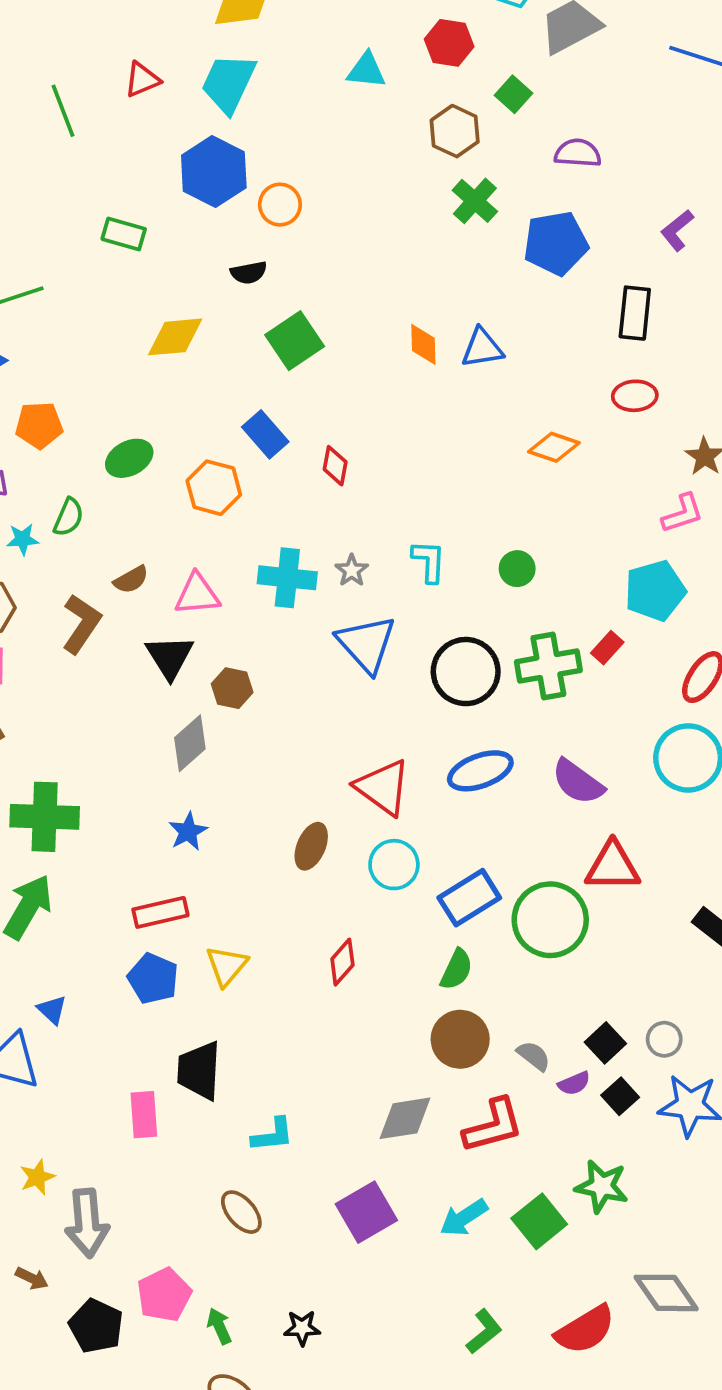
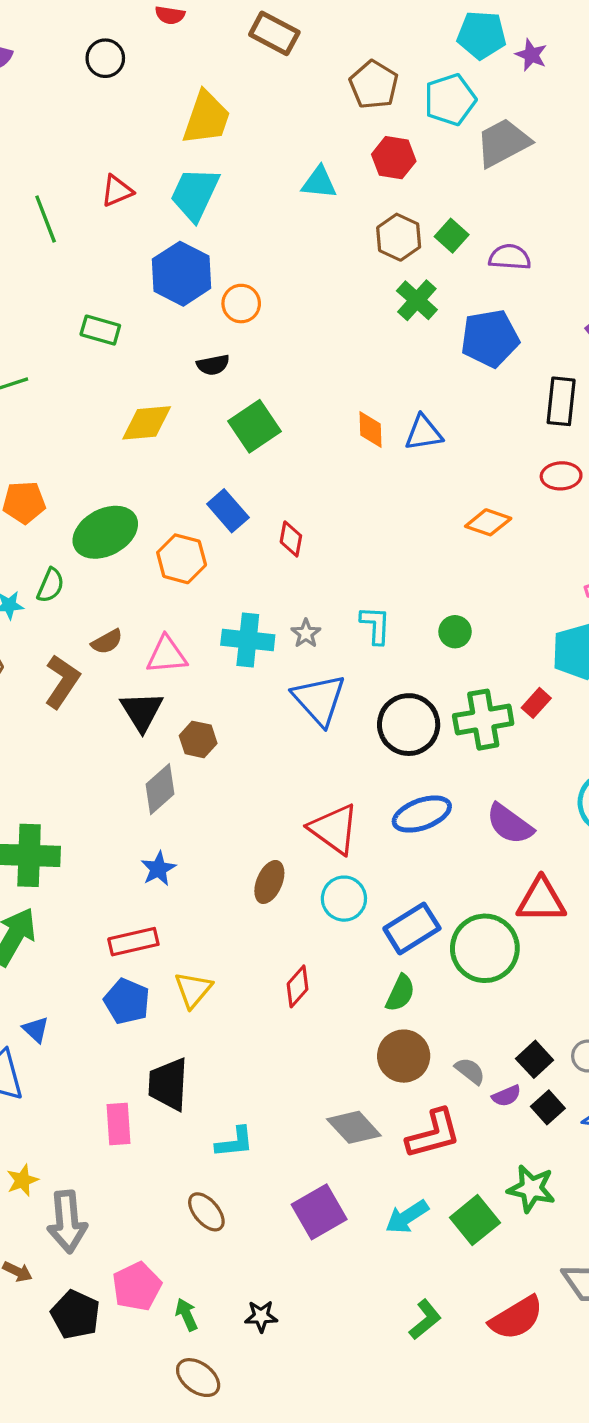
green square: (513, 94) -> (452, 236), moved
green ellipse: (129, 458) -> (105, 532), size x1.5
gray diamond: (405, 1118) -> (354, 1127), turned 56

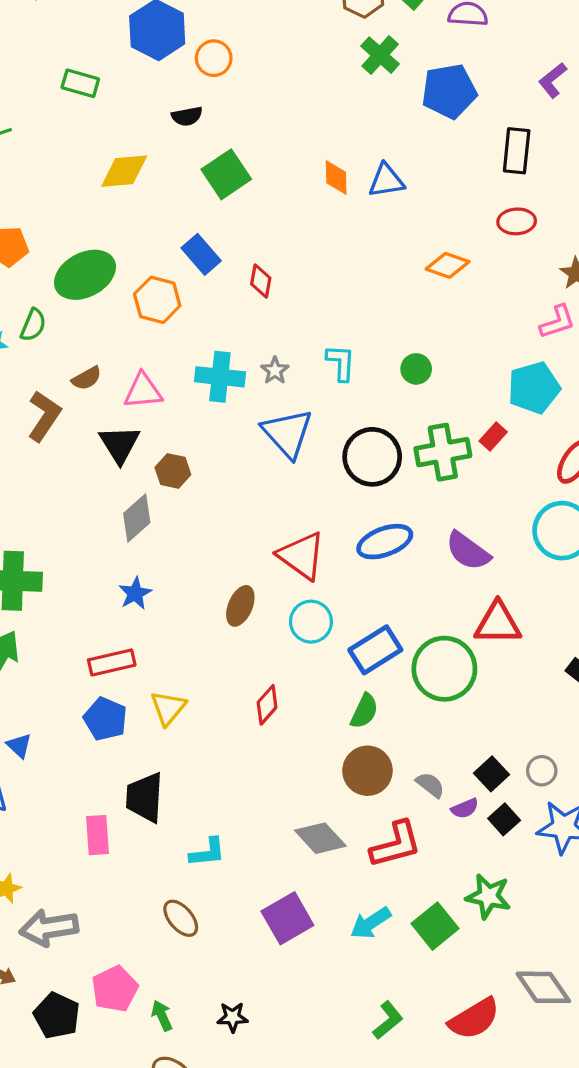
gray arrow: (67, 1222) -> (49, 928), turned 86

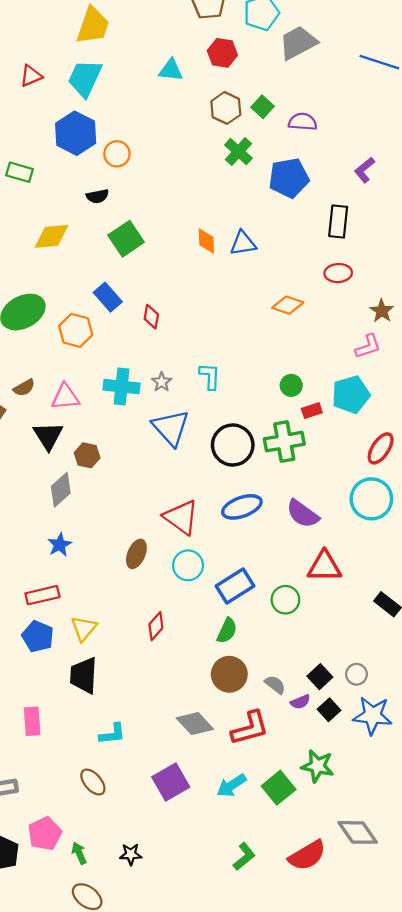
green circle: (416, 369) -> (291, 385), moved
red rectangle: (493, 436) -> (312, 411), moved, turned 30
green circle: (444, 669) -> (285, 600), size x0.6
black trapezoid: (145, 797) -> (84, 675), moved

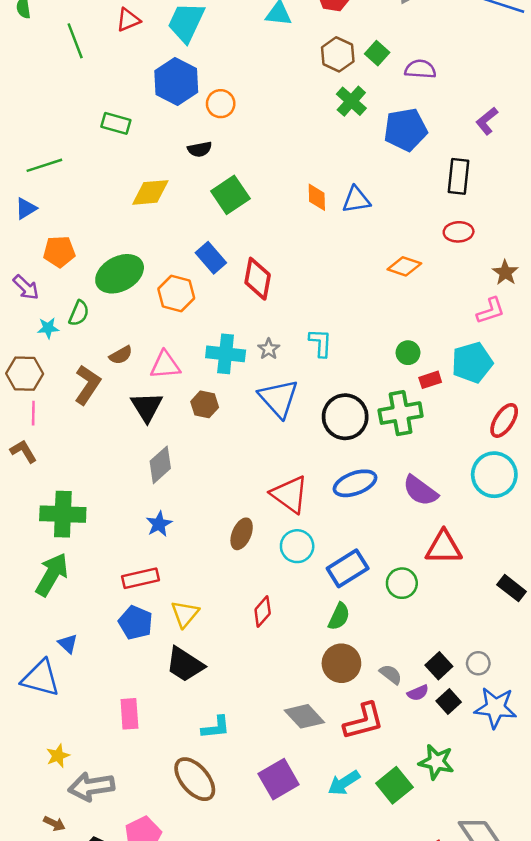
red diamond: (151, 317) -> (258, 279), size x1.6
brown hexagon: (87, 455) -> (205, 404), moved
black trapezoid: (84, 675) -> (185, 665), turned -60
brown ellipse: (93, 782) -> (195, 779), size x1.5

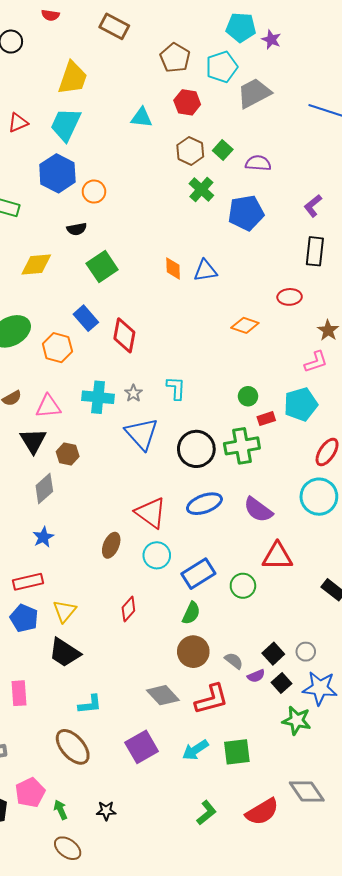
black rectangle: (459, 176) -> (315, 251), moved
brown hexagon: (205, 404) -> (68, 454), moved
green star: (436, 762) -> (297, 721), moved
green square: (394, 785) -> (237, 752), turned 32

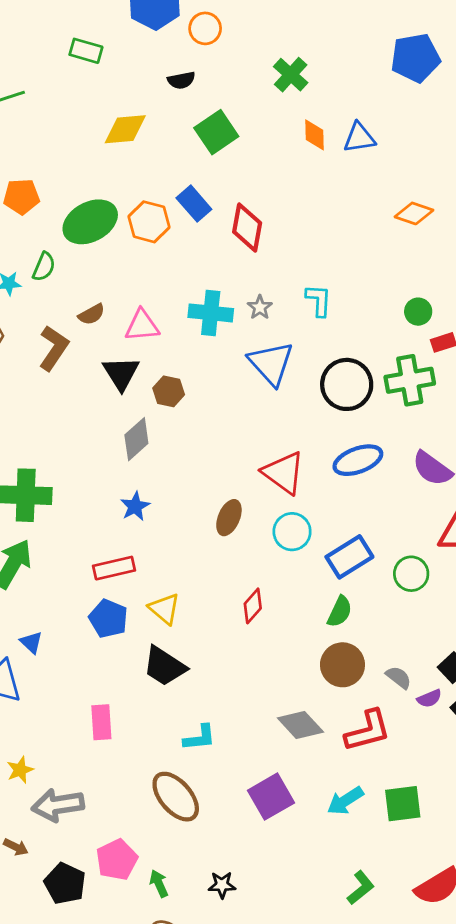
green cross: (201, 190) -> (291, 75), moved
orange hexagon: (57, 348) -> (149, 222), moved
yellow triangle: (65, 611) -> (164, 609), turned -30

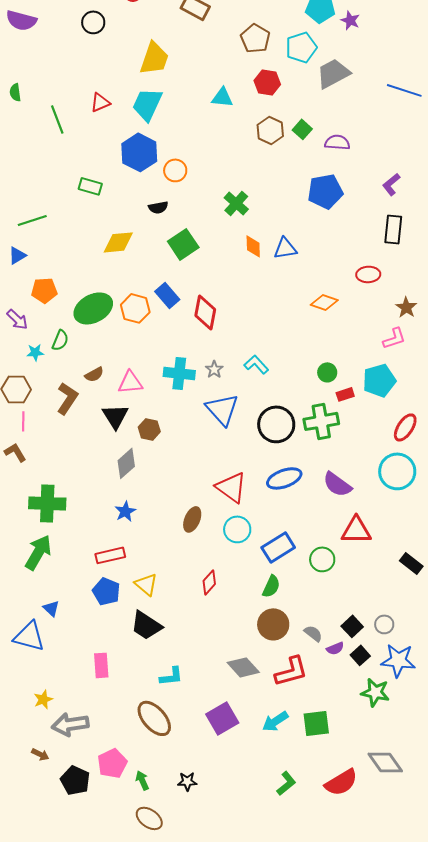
cyan L-shape: (319, 300) -> (256, 364), turned -45

